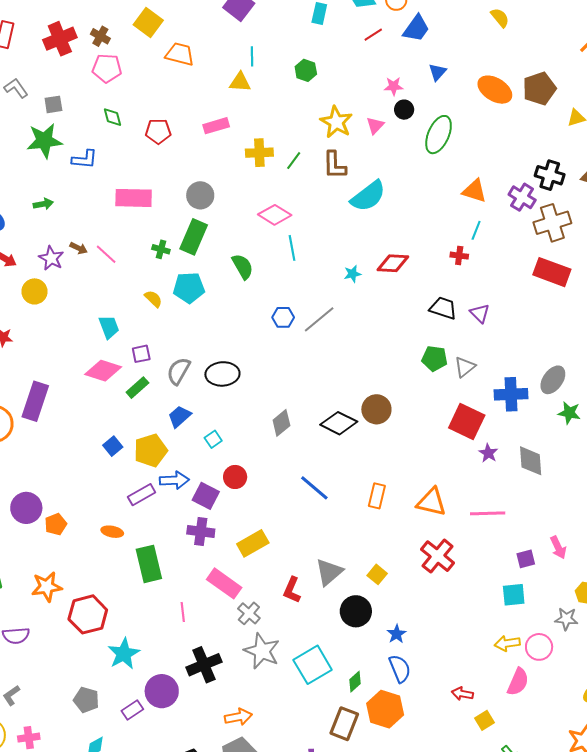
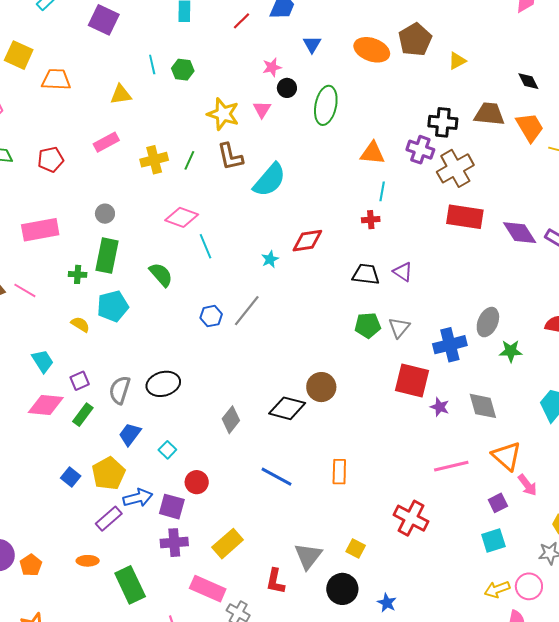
cyan line: (252, 56) -> (152, 64), moved
gray circle: (200, 195) -> (105, 214), size x0.7
orange triangle: (431, 502) -> (507, 456), moved, turned 40

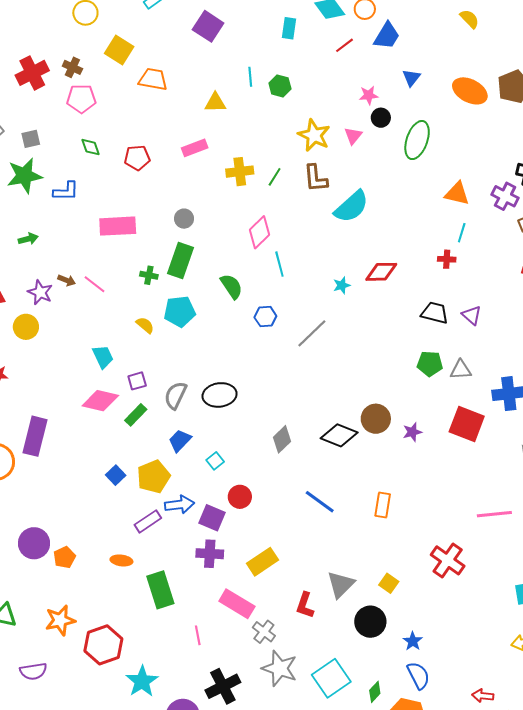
pink diamond: (182, 217) -> (260, 232), turned -72
blue hexagon: (211, 316) -> (265, 317), moved
gray triangle: (399, 327) -> (461, 370), turned 40
purple star: (440, 407) -> (412, 432), moved, turned 30

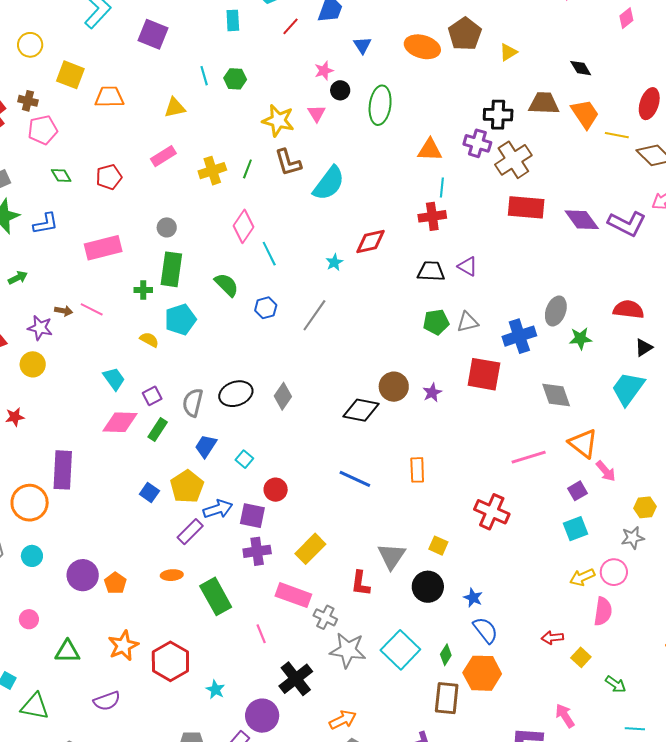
red cross: (447, 259) -> (432, 216), size x1.5
gray diamond: (282, 439) -> (283, 396), moved
cyan star: (142, 681) -> (215, 690), size x0.6

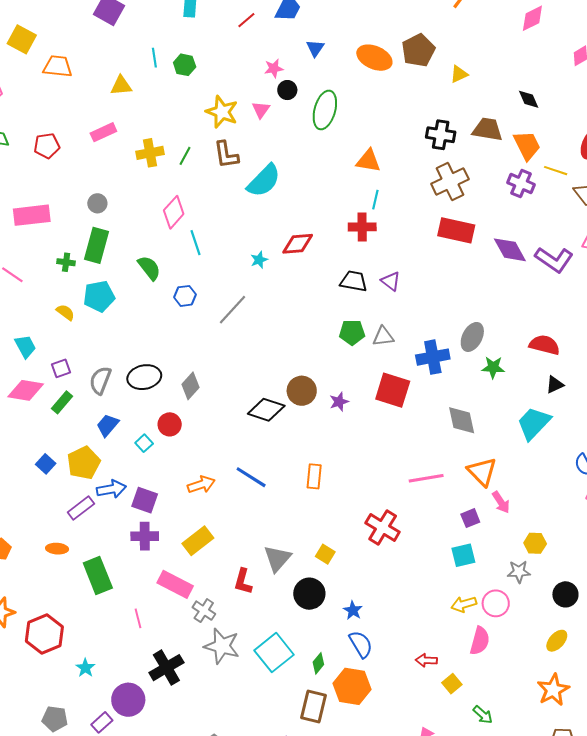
purple cross: (477, 143) -> (521, 184), moved
red circle: (276, 490) -> (170, 424), moved
orange arrow: (343, 720) -> (201, 485), moved

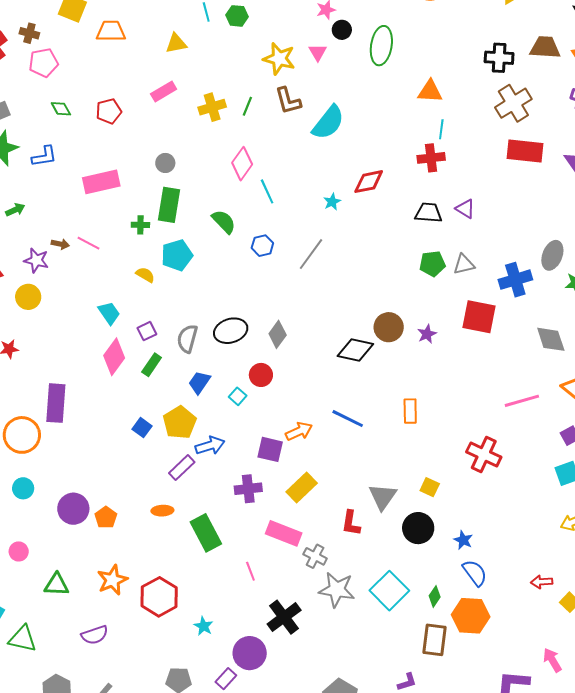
pink diamond: (26, 390) -> (114, 357), turned -57
purple square: (145, 500) -> (270, 449), moved

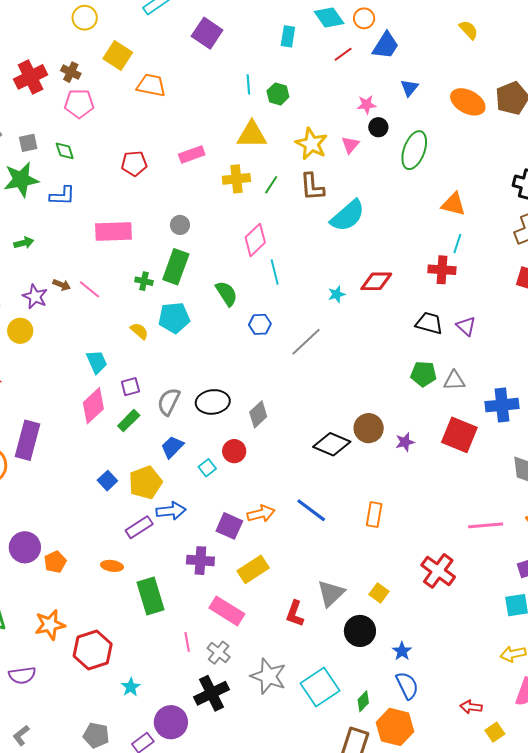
yellow triangle: (176, 43) -> (252, 135), moved, size x1.4
green diamond: (61, 109) -> (65, 151), moved
gray cross: (315, 556) -> (219, 653), moved

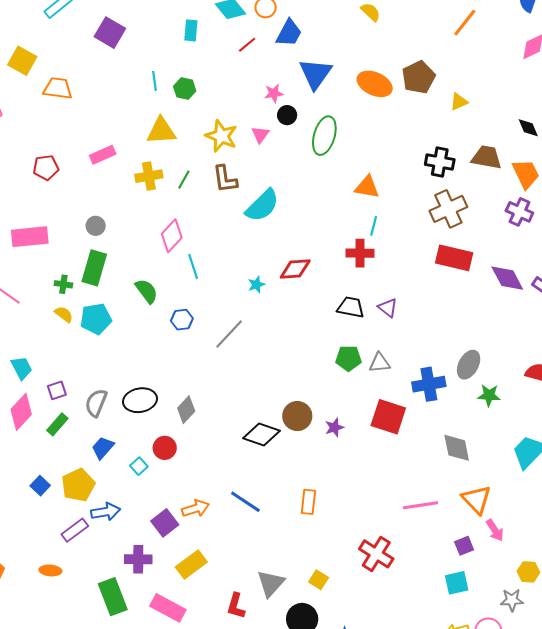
blue triangle: (409, 88) -> (315, 74), size x1.8
yellow semicircle: (139, 331) -> (64, 314), moved
purple square: (229, 526) -> (165, 523), turned 32
green rectangle: (151, 596) -> (113, 597), moved

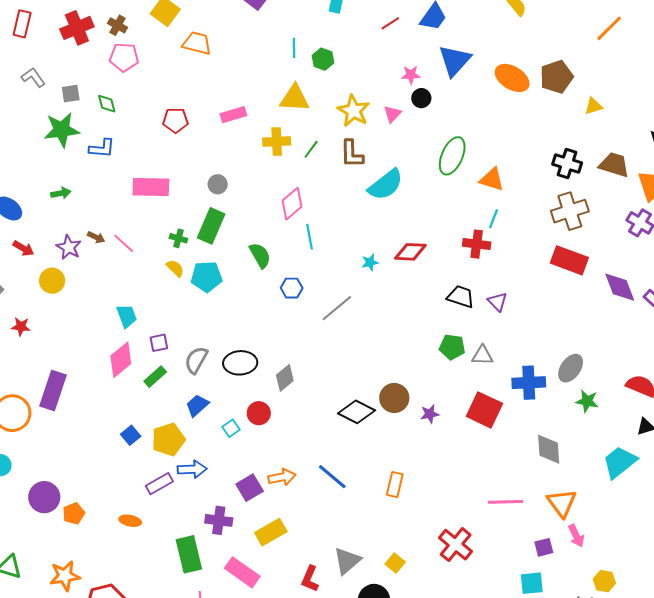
green ellipse: (324, 136) -> (452, 156), moved

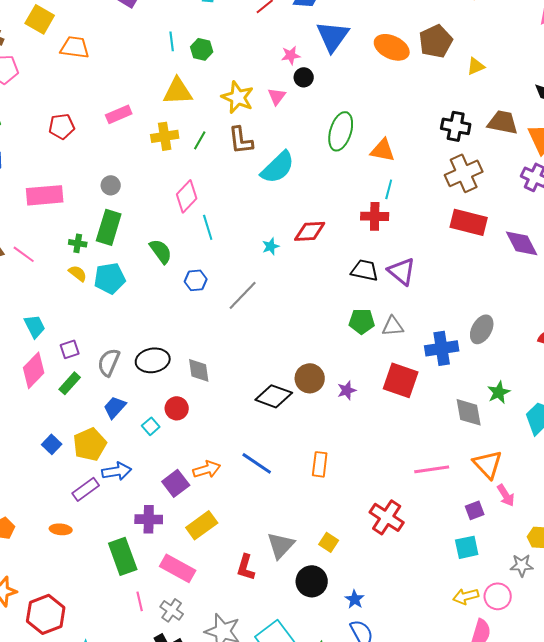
purple triangle: (497, 302) -> (402, 271), size x1.4
gray diamond: (285, 378) -> (199, 370), turned -52
green star: (587, 401) -> (499, 392), moved, turned -30

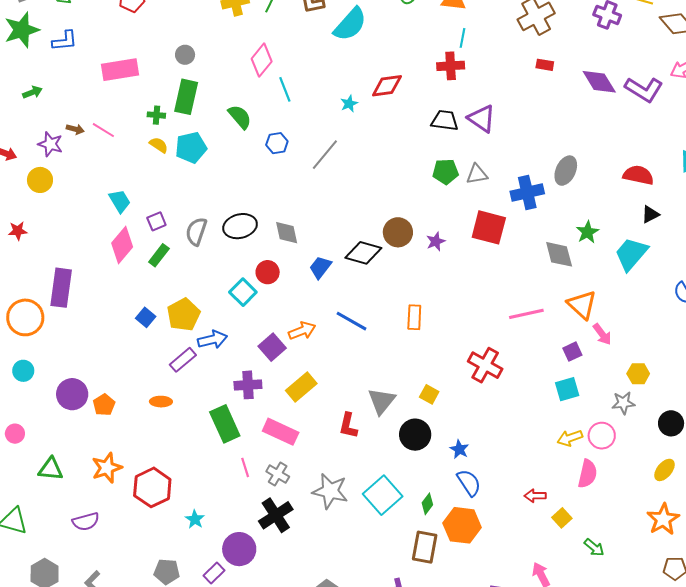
red rectangle: (469, 222) -> (545, 65), size x0.5
blue trapezoid: (115, 407) -> (320, 267), moved
cyan square: (151, 426) -> (243, 292), size x1.5

